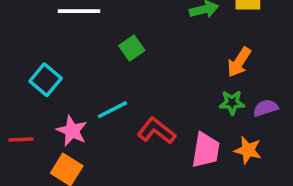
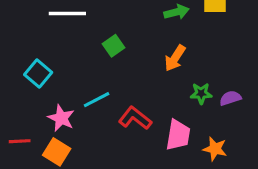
orange arrow: (239, 62) -> (175, 58), moved
red line: (21, 140) -> (20, 141), moved
orange star: (248, 150) -> (215, 149), moved

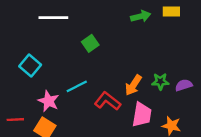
orange arrow: (175, 58) -> (133, 85), moved

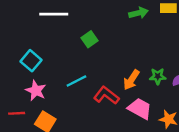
pink star: (49, 101) -> (36, 91), moved
pink trapezoid: (142, 115) -> (140, 109), turned -70

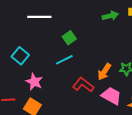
cyan line: (76, 81) -> (64, 60), moved
pink star: (36, 91) -> (34, 82), moved

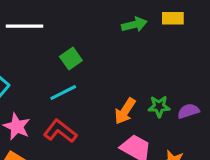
red L-shape: (83, 85) -> (60, 131), moved

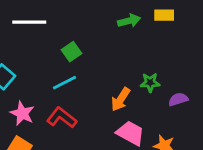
green star: (159, 106) -> (150, 83), moved

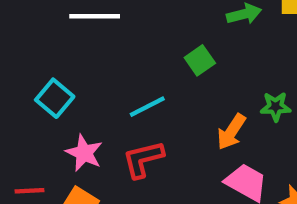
green square: (71, 52) -> (200, 60), moved
red L-shape: (62, 118) -> (143, 159), turned -52

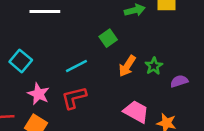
green star: (276, 107) -> (154, 66), turned -30
orange arrow: (231, 132) -> (127, 66), moved

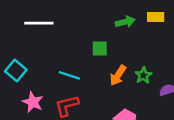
green square: (108, 38) -> (100, 49), turned 35
cyan line: (76, 66) -> (69, 75), turned 45

